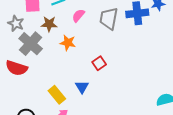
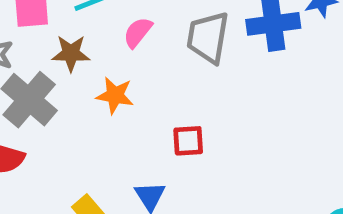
red square: (99, 63) -> (188, 141), turned 32

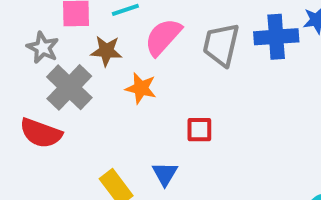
pink semicircle: (138, 32) -> (163, 37), size x1.5

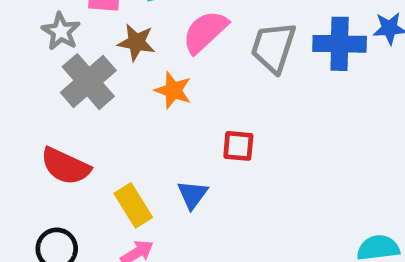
red semicircle: (41, 133) -> (65, 166), moved

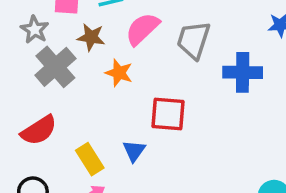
blue cross: (340, 44) -> (243, 72), moved
red square: (238, 146) -> (168, 114), size x1.5
red semicircle: (65, 166) -> (39, 130), turned -57

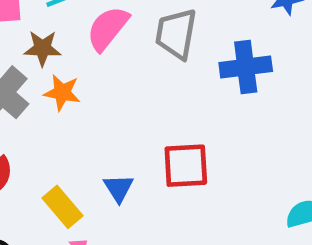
orange star: (119, 73) -> (62, 93), moved
red square: (168, 114) -> (186, 166), moved

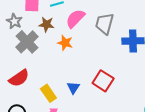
orange star: (62, 93) -> (65, 43), moved
red square: (186, 166) -> (103, 81), turned 30

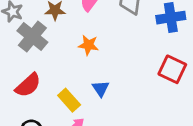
orange star: (65, 43) -> (88, 45), moved
red square: (103, 81) -> (172, 69), moved

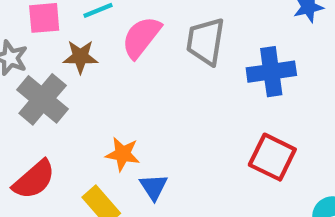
orange star: (88, 45) -> (123, 154), moved

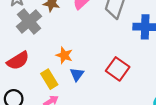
red square: (272, 157) -> (118, 69), moved

